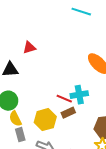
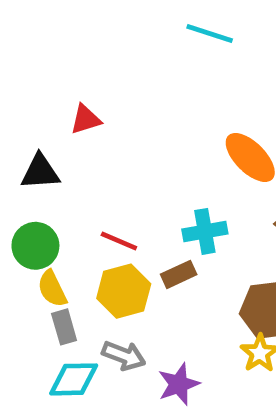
red line: (64, 99) -> (119, 241), moved

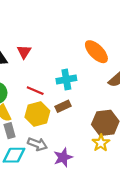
red triangle: (86, 119) -> (24, 52), moved, turned -40
cyan cross: (205, 231) -> (66, 79), moved

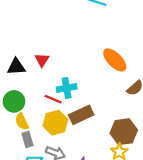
cyan cross: (66, 79) -> (67, 88), moved
brown rectangle: (63, 106) -> (81, 115), size x1.5

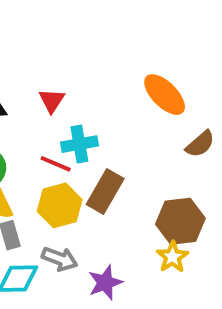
red triangle: (42, 60) -> (52, 100), moved
brown rectangle: (81, 115) -> (105, 192), turned -35

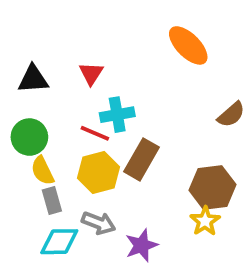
orange ellipse: (165, 95) -> (188, 45), moved

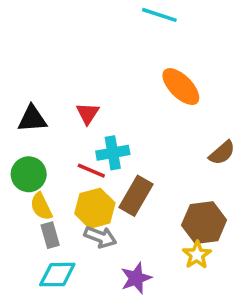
gray arrow: (99, 223) -> (100, 237), moved

